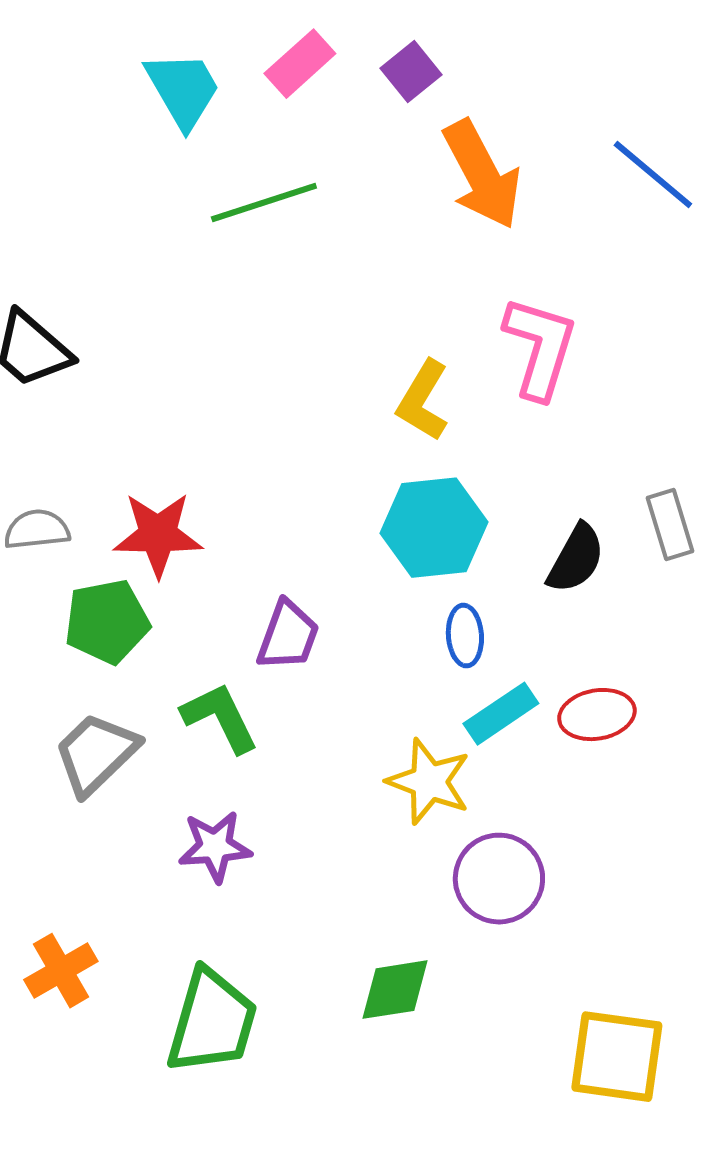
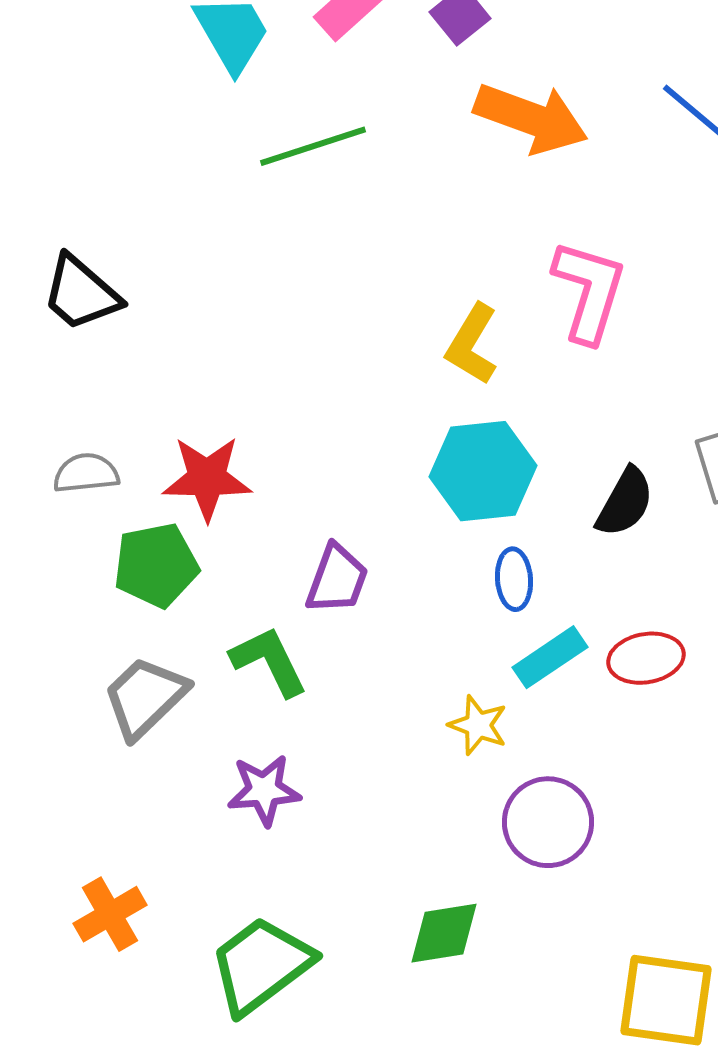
orange arrow: (482, 175) -> (531, 118), turned -42
yellow star: (429, 782) -> (478, 725), size x0.7
green trapezoid: (212, 1022) -> (261, 965), turned -143

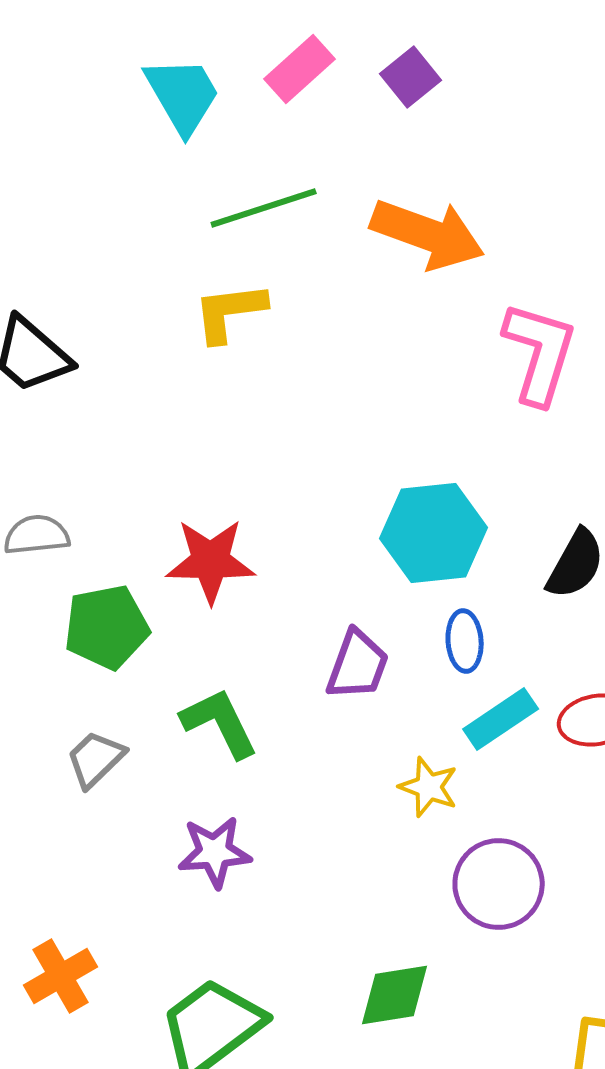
orange arrow: (531, 118) -> (428, 234), moved
yellow L-shape: (472, 344) -> (230, 312), moved, turned 52
red star: (207, 478) -> (211, 561), moved
purple trapezoid: (337, 579) -> (358, 665), moved
gray trapezoid: (145, 697) -> (96, 759), size x0.7

